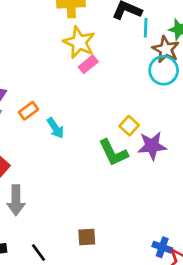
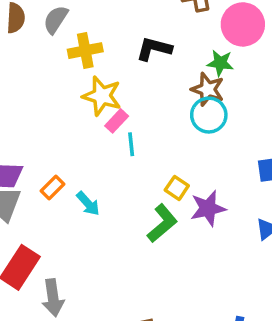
cyan line: (146, 28) -> (131, 144), moved
green L-shape: (113, 153) -> (162, 223), turned -96

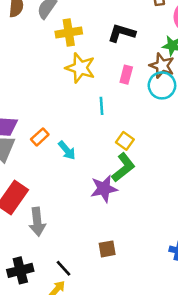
pink rectangle: (117, 121) -> (126, 75), moved, turned -30
yellow square: (177, 188) -> (125, 141), moved
purple star: (208, 208) -> (104, 189), moved

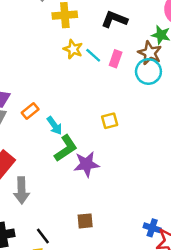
yellow star: (80, 68) -> (73, 49), size x0.7
cyan line: (101, 106) -> (93, 55), moved, turned -49
yellow square: (125, 141) -> (110, 121), turned 35
green L-shape: (123, 167) -> (66, 148), moved

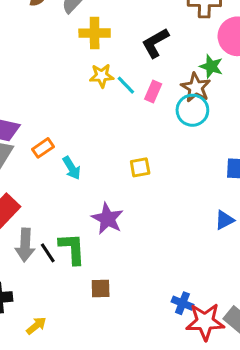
black L-shape: (114, 19) -> (155, 43), turned -55
yellow star: (73, 49) -> (102, 76), turned -30
green L-shape: (66, 148) -> (72, 249), moved, turned -64
purple star: (86, 164) -> (108, 219), turned 30
black line: (43, 236) -> (48, 253), moved

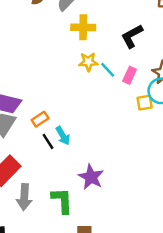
yellow square: (140, 167) -> (145, 103), moved
black line: (48, 253) -> (48, 141), moved

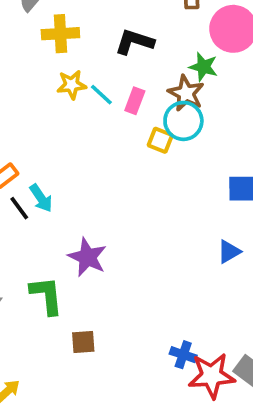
black L-shape: (132, 36) -> (134, 42), turned 50
yellow square: (145, 103) -> (160, 140), turned 35

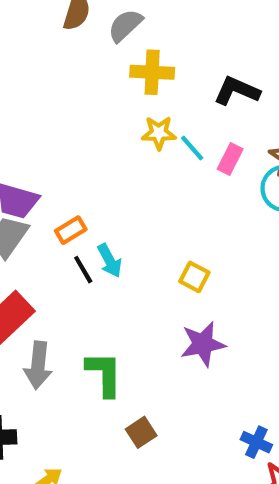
yellow square: (160, 140) -> (194, 277), moved
purple star: (87, 257) -> (203, 344), moved, turned 30
brown square: (83, 342) -> (141, 432), turned -35
blue cross: (183, 355) -> (256, 442), moved

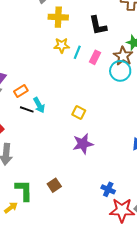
black L-shape: (237, 91) -> (98, 25), turned -125
cyan line: (192, 148) -> (77, 52), turned 64
black line: (83, 270) -> (27, 109), turned -40
green L-shape: (104, 374) -> (24, 190), moved

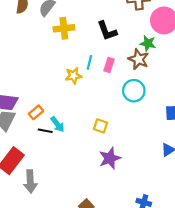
yellow star: (62, 45) -> (73, 76), moved
cyan circle: (120, 71) -> (134, 91), moved

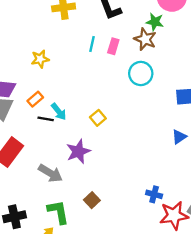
yellow star: (73, 76) -> (40, 59), moved
yellow square: (100, 126) -> (98, 118), moved, turned 32
purple star: (110, 158) -> (78, 151), moved
gray arrow: (30, 181) -> (50, 173), moved, turned -55

